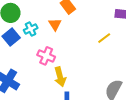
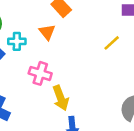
cyan cross: (31, 29) -> (17, 41), turned 32

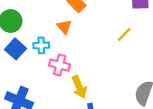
cyan cross: (17, 41) -> (41, 45), moved

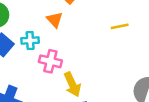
yellow line: (124, 34) -> (120, 26), turned 35

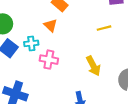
yellow arrow: (72, 84) -> (93, 66), moved

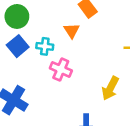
yellow arrow: (93, 66) -> (110, 88), turned 42

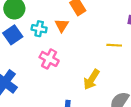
cyan cross: (45, 46) -> (39, 29), moved

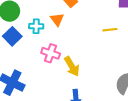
yellow arrow: (91, 80) -> (72, 66), moved, turned -54

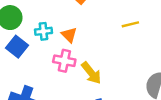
orange triangle: (57, 19) -> (69, 35), moved

